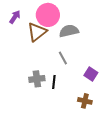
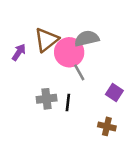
pink circle: (48, 15) -> (69, 52), moved
purple arrow: (15, 17) -> (19, 52), moved

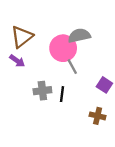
brown triangle: (47, 40) -> (22, 37), moved
purple arrow: (19, 52) -> (17, 61), moved, turned 91

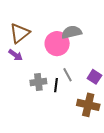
gray line: (72, 67) -> (67, 75), moved
brown cross: (98, 116) -> (88, 105), size x1.5

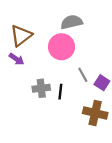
gray semicircle: (72, 32) -> (72, 22), moved
gray line: (67, 75) -> (83, 75), moved

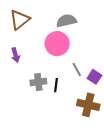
brown triangle: (21, 36) -> (20, 20), moved
purple arrow: (17, 59) -> (16, 55), turned 40

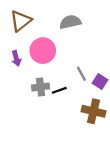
pink circle: (57, 44) -> (43, 51), moved
black line: (56, 85) -> (59, 90), turned 64

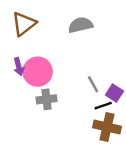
pink circle: (43, 51) -> (38, 72), moved
black line: (59, 90) -> (103, 106), moved

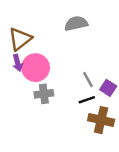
brown triangle: (24, 24) -> (20, 39), moved
black line: (103, 106) -> (87, 100), moved

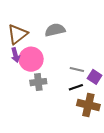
gray semicircle: (76, 24) -> (55, 30), moved
gray line: (88, 80) -> (77, 70), turned -48

